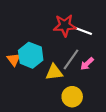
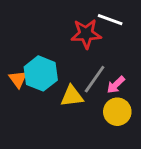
white line: (83, 31) -> (110, 20), moved
yellow circle: (72, 97) -> (117, 112), moved

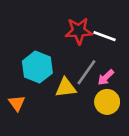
white line: (110, 20) -> (105, 36), moved
orange triangle: (18, 79) -> (17, 103), moved

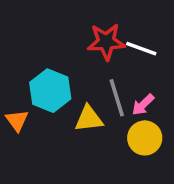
gray line: (86, 72) -> (117, 98), turned -52
orange triangle: (17, 103) -> (17, 120), moved

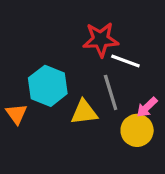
white line: (141, 49) -> (125, 61), moved
pink arrow: (143, 105) -> (147, 107), moved

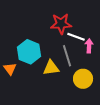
pink arrow: (147, 107) -> (89, 46), moved, turned 136

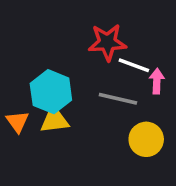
gray line: (67, 56) -> (118, 99), turned -60
yellow triangle: (51, 68) -> (54, 120), moved

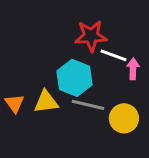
cyan hexagon: (51, 92) -> (74, 78), moved
gray line: (118, 99) -> (88, 105), moved

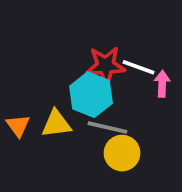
red star: (91, 36) -> (106, 65), moved
yellow circle: (124, 118) -> (122, 153), moved

